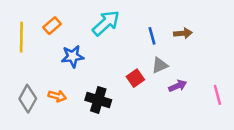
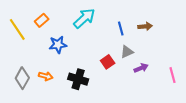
yellow line: (21, 37) -> (17, 29), turned -35

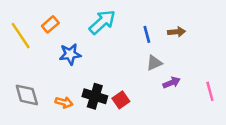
red square: (108, 62) -> (121, 100), moved
orange arrow: (46, 76) -> (64, 102), moved
gray diamond: (22, 78) -> (27, 95), turned -45

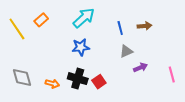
blue star: (70, 54) -> (81, 47), moved

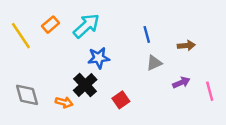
cyan arrow: (84, 18) -> (86, 26), moved
brown arrow: (144, 26) -> (186, 46), moved
purple arrow: (140, 67) -> (181, 83), moved
black cross: (78, 79) -> (85, 85), moved, turned 30

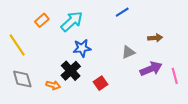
blue line: (147, 34) -> (122, 12), moved, turned 72
yellow line: (21, 36) -> (17, 45), moved
purple arrow: (181, 83) -> (151, 69), size x1.5

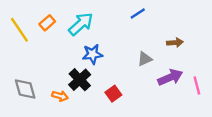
yellow line: (17, 45) -> (19, 30), moved

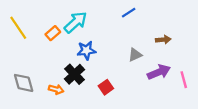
orange rectangle: (47, 23) -> (53, 33), moved

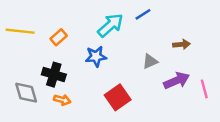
cyan arrow: (76, 22) -> (110, 25), moved
yellow line: (18, 28) -> (20, 31), turned -50
black cross: (74, 74) -> (54, 75), moved, turned -30
red square: (106, 87) -> (118, 97), size x1.5

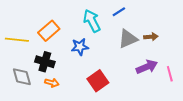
cyan arrow: (110, 25) -> (92, 21), turned -75
yellow line: (20, 31) -> (17, 40), moved
orange rectangle: (59, 37) -> (49, 31), size x1.5
gray triangle: (150, 61) -> (128, 39), moved, size x1.5

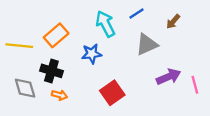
brown arrow: (151, 37) -> (173, 22), moved, turned 136

